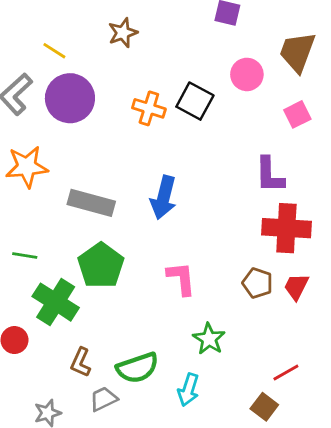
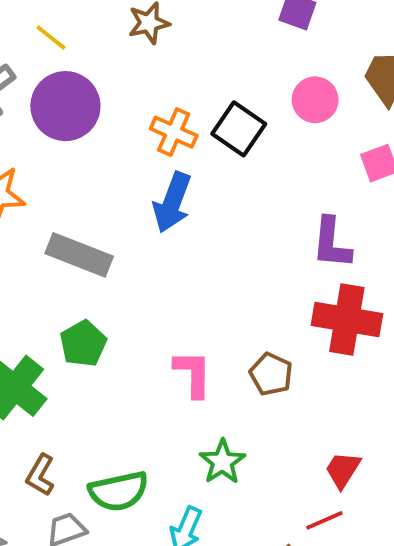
blue arrow: (164, 198) -> (172, 202), moved
green pentagon: (101, 266) -> (83, 344), size x0.7
brown pentagon: (257, 283) -> (271, 374), moved
red trapezoid: (296, 287) -> (343, 470), moved

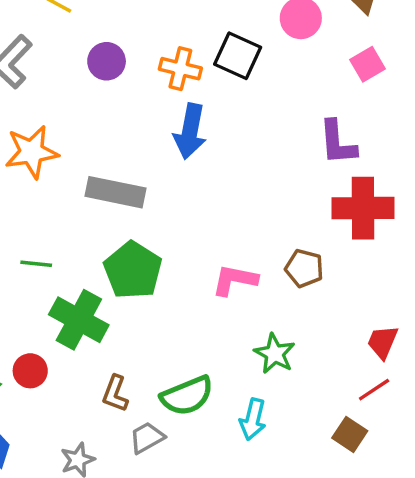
purple circle: (65, 106) -> (107, 61), moved, size x0.6
green pentagon: (83, 344) -> (133, 270), size x1.4
pink L-shape: (193, 374) -> (235, 280), turned -69

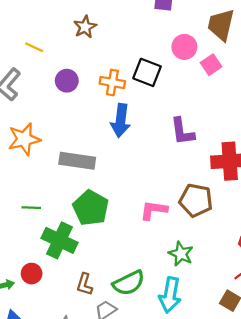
pink square: (367, 64) -> (211, 65), moved
purple L-shape: (337, 143) -> (182, 131), moved
brown pentagon: (304, 268) -> (196, 200), size x1.4
cyan arrow: (253, 419) -> (170, 295), size x1.4

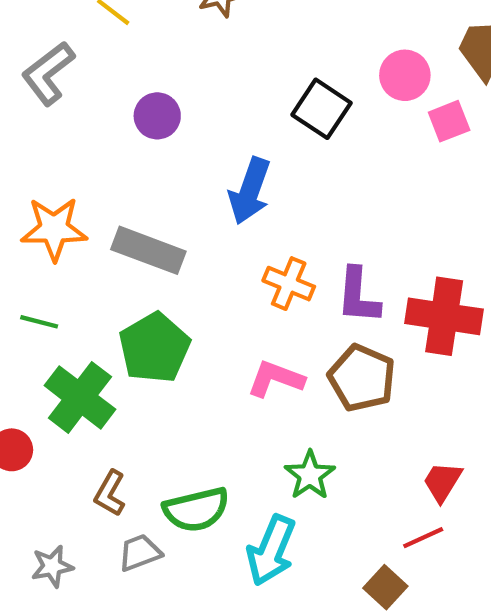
purple circle: (67, 81) -> (157, 116), moved
orange cross: (112, 82) -> (289, 284), moved
purple L-shape: (182, 131) -> (358, 296), moved
orange star: (24, 139) -> (54, 229), moved

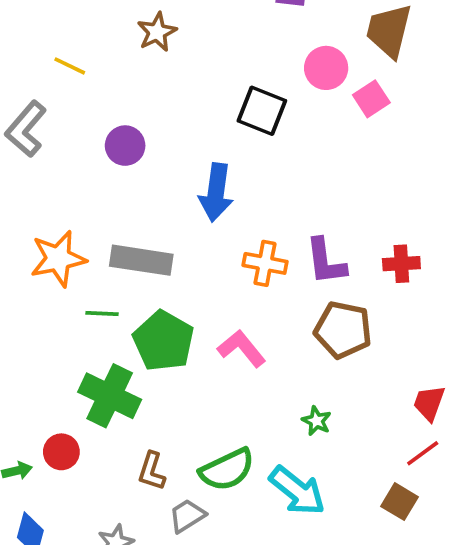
red cross: (444, 316) -> (401, 264), size x0.6
green line: (39, 322) -> (102, 314), moved
pink L-shape: (276, 379) -> (242, 349), moved, turned 42
green star: (310, 475) -> (316, 421), size x0.7
cyan arrow: (271, 550) -> (297, 491), turned -62

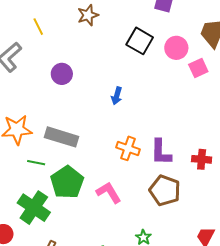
yellow line: (70, 66) -> (38, 27), turned 30
black square: (262, 111) -> (140, 41), moved
blue arrow: (216, 192) -> (117, 96), moved, size x0.6

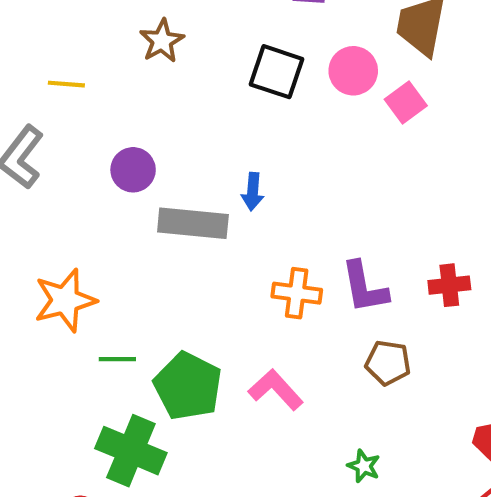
yellow line: (38, 27) -> (66, 84), turned -48
gray rectangle: (62, 137) -> (193, 223), moved
brown pentagon: (165, 190) -> (388, 363), size x0.7

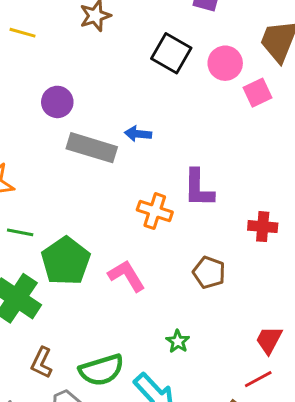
blue arrow: (253, 192) -> (138, 134), turned 80
purple L-shape: (364, 287) -> (198, 188), moved

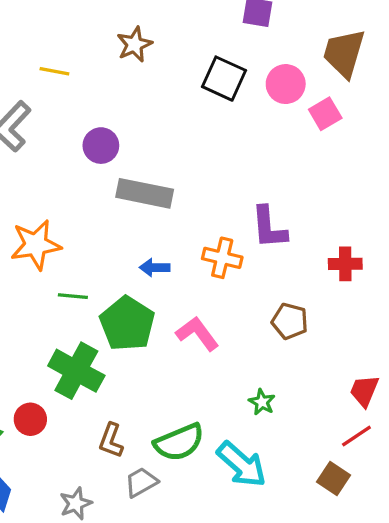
blue arrow: (138, 134) -> (155, 268), moved

